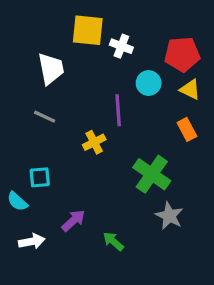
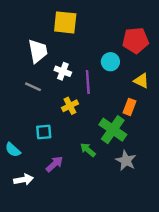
white cross: (121, 46) -> (63, 71), moved
yellow triangle: (190, 89) -> (141, 81), moved
orange rectangle: (187, 129) -> (129, 107), moved, turned 49
cyan square: (40, 177) -> (44, 132), moved
green arrow: (113, 241) -> (88, 150), moved

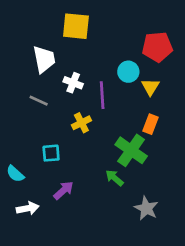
yellow triangle: (141, 81) -> (150, 87), moved, turned 35
green arrow: (88, 150) -> (115, 178), moved
gray star: (126, 161) -> (146, 208), moved

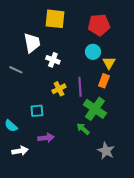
red pentagon: (157, 47) -> (99, 25), moved
purple line: (102, 95) -> (80, 87), moved
gray line: (39, 101) -> (16, 70), moved
orange rectangle: (150, 124) -> (104, 81), moved
purple arrow: (63, 190) -> (46, 138), turned 35

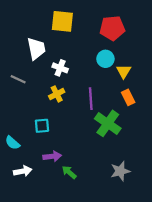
orange rectangle: (104, 81) -> (128, 97), moved, turned -48
yellow cross: (59, 89) -> (57, 94), moved
green arrow: (83, 129) -> (69, 172), moved
gray star: (106, 151) -> (120, 171), turned 30

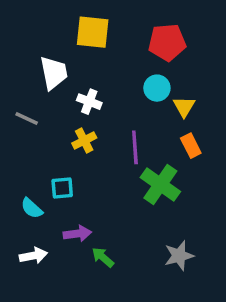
cyan semicircle: (12, 143) -> (32, 208), moved

